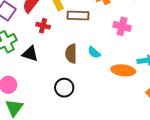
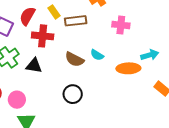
red cross: (43, 26) -> (43, 36), size x1.5
brown semicircle: (71, 54) -> (74, 59), turned -54

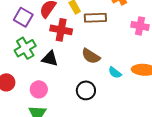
cyan semicircle: (97, 55) -> (115, 73), moved
pink circle: (17, 100) -> (39, 89), moved

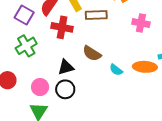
black triangle: (50, 59) -> (66, 67), moved, turned -30
black circle: (86, 90) -> (65, 89), moved

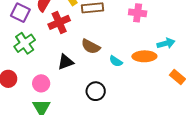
red cross: (62, 27) -> (59, 22), turned -30
black circle: (65, 89) -> (96, 91), moved

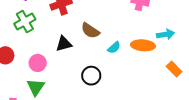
cyan semicircle: (116, 61) -> (114, 48), turned -80

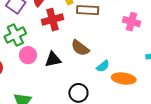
orange ellipse: (143, 45) -> (124, 79), moved
pink circle: (38, 63) -> (28, 55), moved

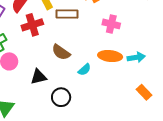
black triangle: (53, 60) -> (39, 77), moved
orange ellipse: (124, 79) -> (110, 56), moved

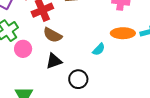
brown semicircle: (61, 52) -> (53, 35), moved

